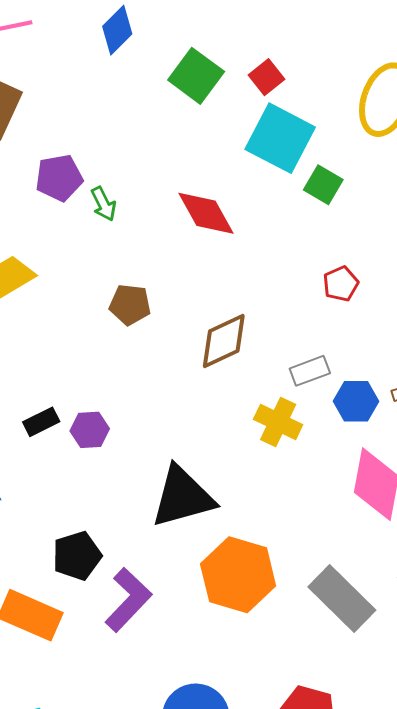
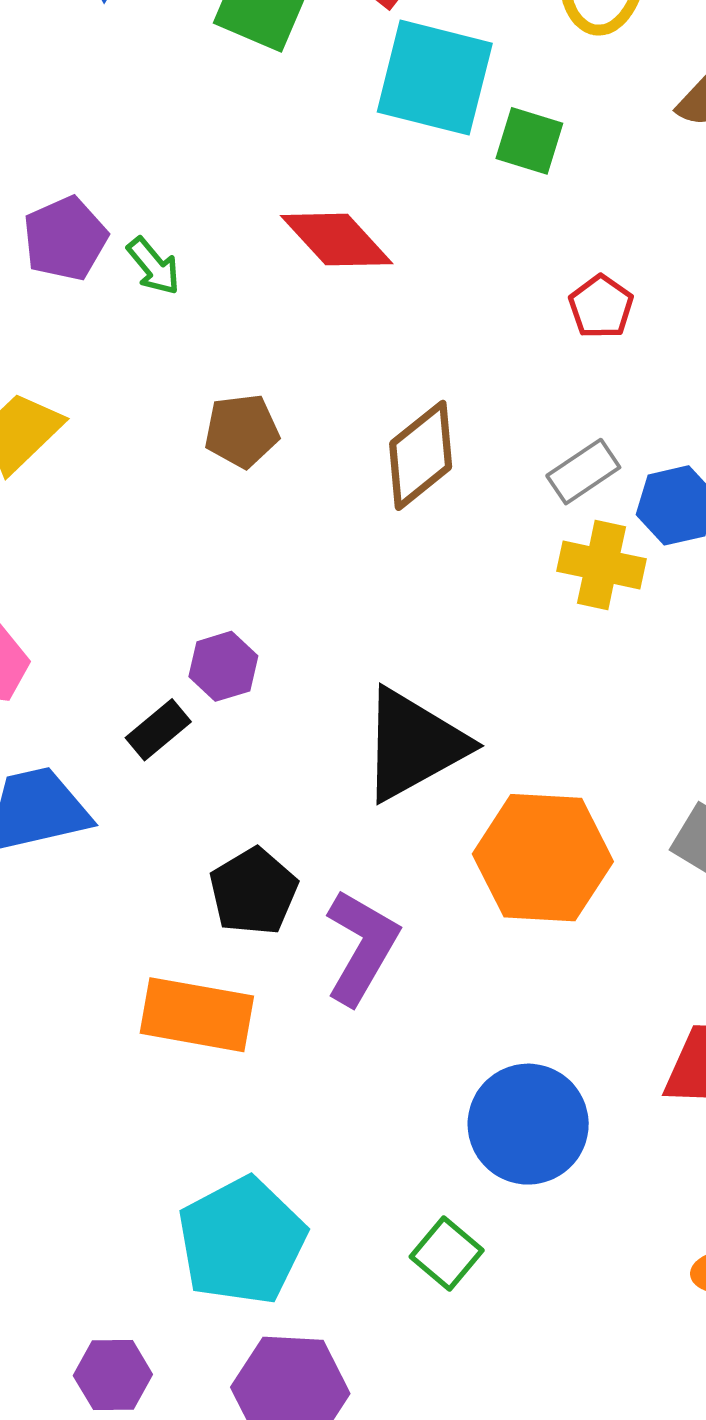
black rectangle: (41, 422) -> (158, 730), moved
yellow cross: (278, 422) -> (601, 565), moved

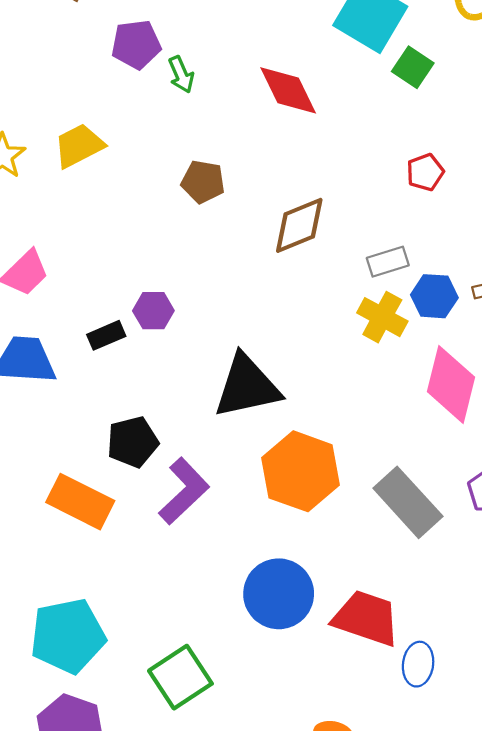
blue circle: (528, 1124) -> (279, 594), moved
green square: (447, 1254) -> (180, 677), size x1.5

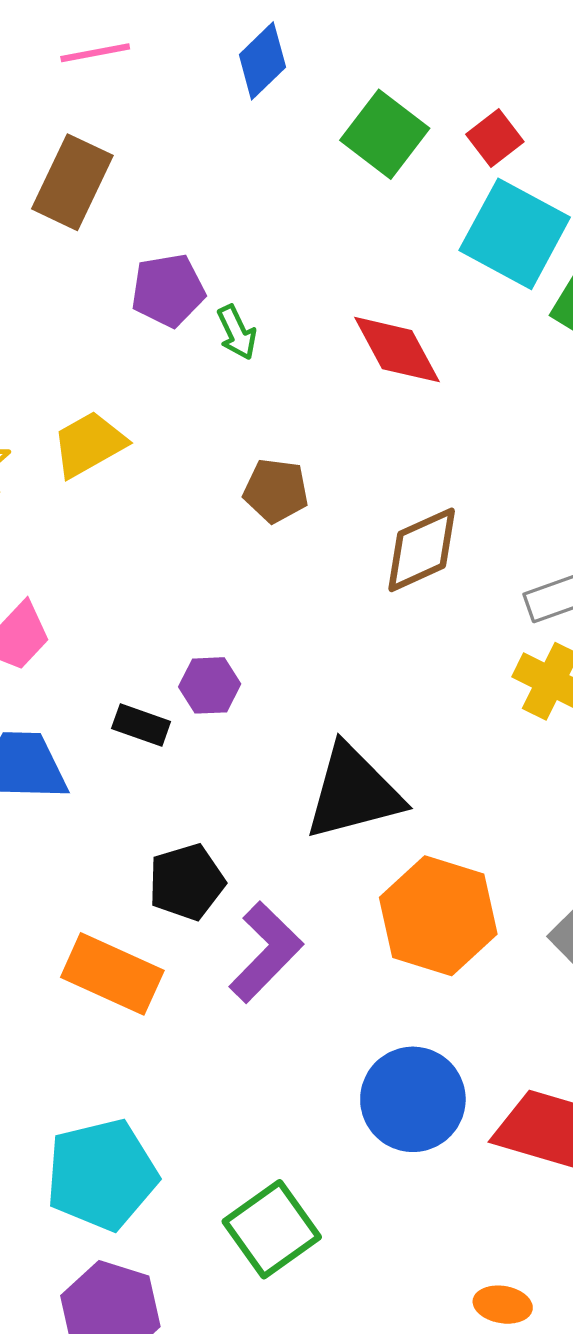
black rectangle: (106, 335) -> (141, 725), turned 45

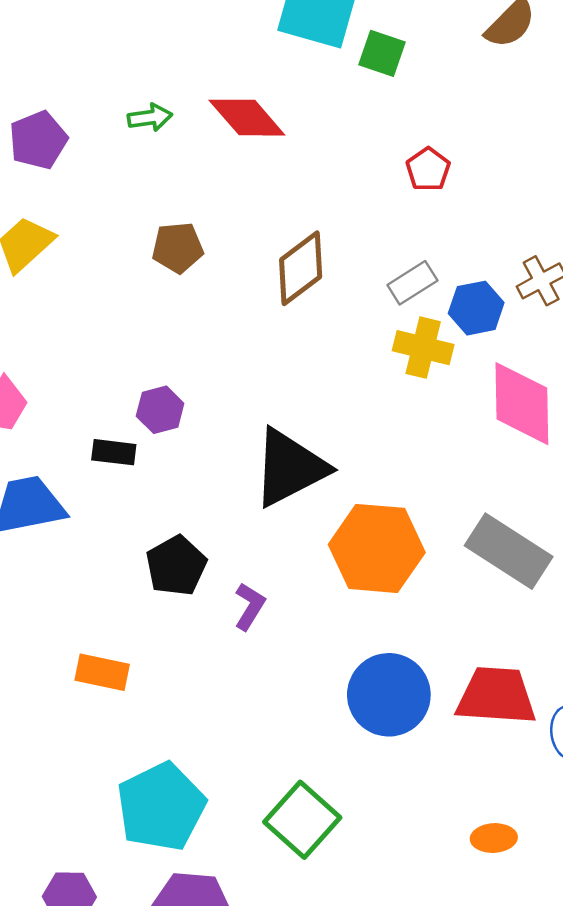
purple pentagon: (168, 290) -> (38, 140), moved
green arrow: (237, 332) -> (150, 118), moved, turned -60
purple L-shape: (266, 952) -> (250, 606), size x0.6
orange rectangle: (112, 974) -> (102, 672), moved, size x0.7

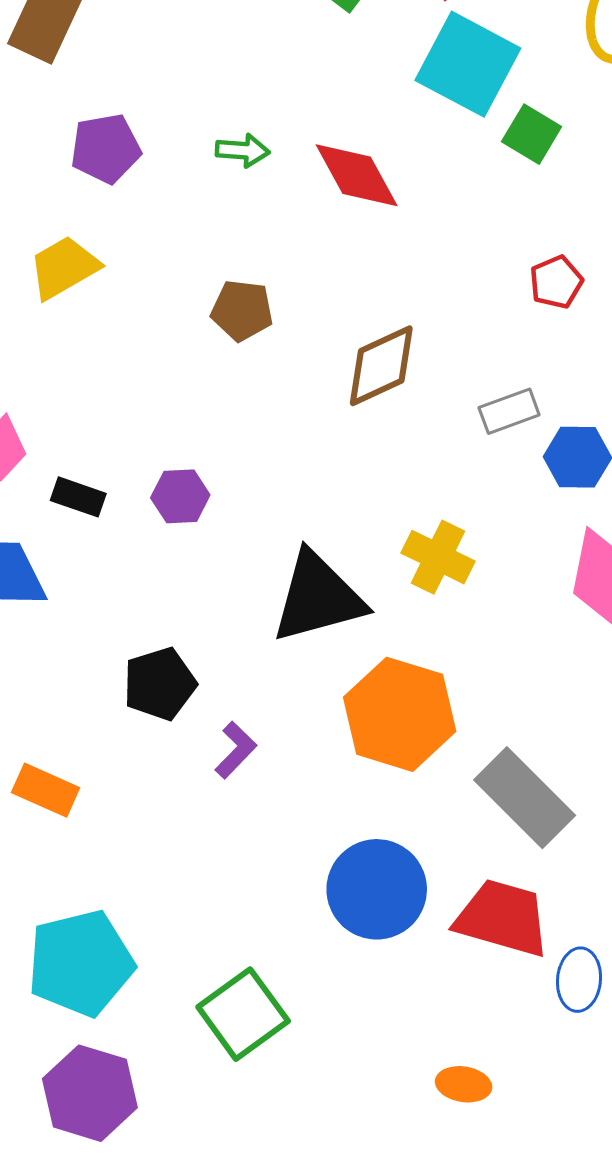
yellow cross: (423, 348) -> (438, 557), moved
black rectangle: (114, 452) -> (78, 497), moved
gray rectangle: (509, 551) -> (525, 798), moved

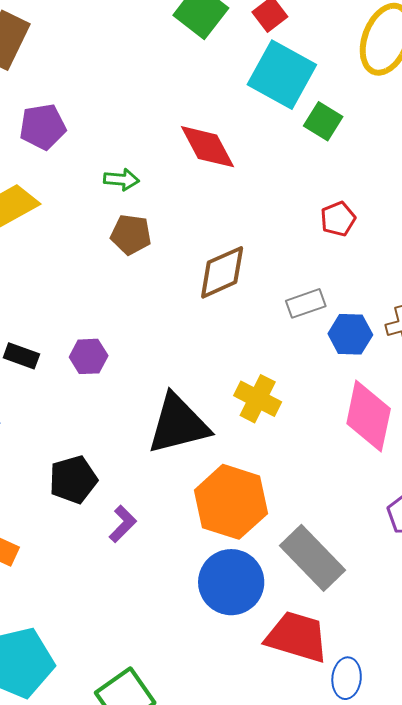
green arrow: (243, 150) -> (121, 180), moved
blue circle: (377, 889) -> (231, 582), moved

